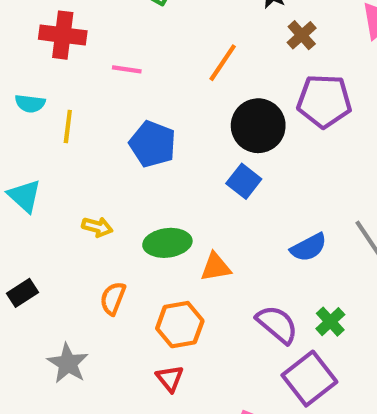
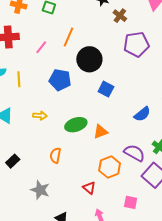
orange line: (223, 63) -> (69, 37), moved
pink line: (127, 69) -> (41, 47), turned -48
black circle: (258, 126) -> (89, 59), moved
yellow arrow: (97, 227) -> (40, 116), moved
orange hexagon: (180, 325) -> (110, 167), moved

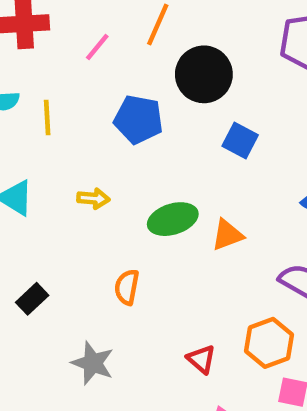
orange hexagon: (110, 167) -> (269, 343), moved

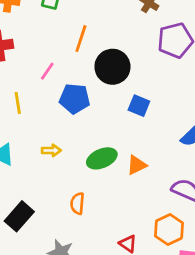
pink line: (97, 47) -> (47, 71), moved
black rectangle: (32, 299) -> (19, 216), size x1.5

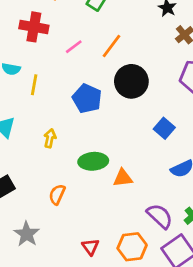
pink line: (47, 71) -> (74, 47), moved
blue square: (139, 106) -> (164, 128), moved
yellow arrow: (51, 150) -> (50, 138), turned -96

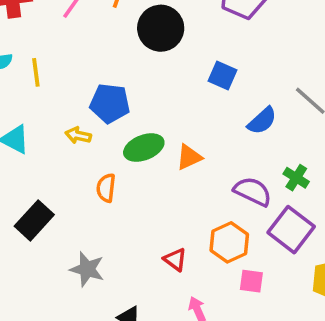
blue pentagon: (87, 99) -> (110, 103), moved
yellow arrow: (50, 138) -> (78, 135), turned -72
orange semicircle: (57, 195) -> (106, 188), moved

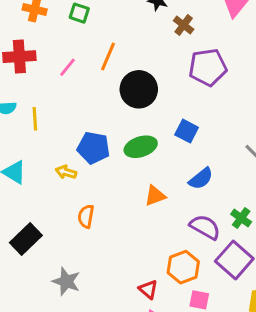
blue semicircle: (262, 121) -> (201, 179), moved
green ellipse: (144, 148) -> (141, 147), moved
red triangle: (175, 260) -> (148, 289), moved

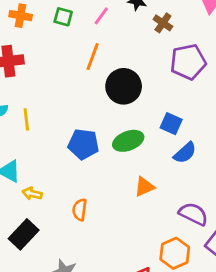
pink line: (68, 67) -> (101, 16), moved
yellow arrow: (66, 172) -> (32, 194), moved
blue semicircle: (201, 179) -> (185, 153), moved

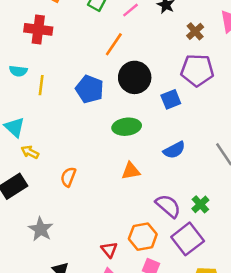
brown cross: (163, 23) -> (195, 31), moved
blue square: (171, 124) -> (171, 99), moved, turned 30
blue pentagon: (83, 144) -> (90, 89), moved

